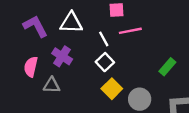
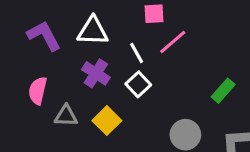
pink line: (130, 31) -> (173, 42), turned -30
purple cross: (62, 56) -> (96, 73), moved
yellow square: (112, 89) -> (107, 121), moved

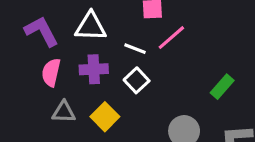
white line: (137, 53) -> (135, 49), turned -40
purple cross: (96, 73) -> (94, 69), turned -36
pink semicircle: (38, 91) -> (51, 72), moved

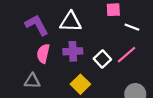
pink line: (171, 38) -> (126, 55), moved
white line: (135, 49) -> (132, 27), moved
gray triangle: (64, 112) -> (32, 81), moved

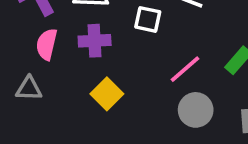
pink line: (126, 55) -> (185, 69), moved
white square: (102, 59) -> (148, 19), moved, turned -35

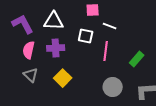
pink line: (185, 69) -> (106, 51), moved, turned -42
gray triangle: (29, 89) -> (31, 75), moved, turned 42

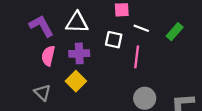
green rectangle: (137, 59) -> (175, 32), moved
gray triangle: (31, 75) -> (42, 93), moved
yellow square: (63, 78) -> (76, 81), moved

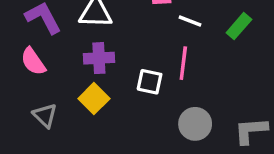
white square: (114, 40) -> (150, 82), moved
pink semicircle: (48, 56) -> (33, 61), moved, turned -48

